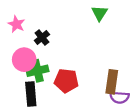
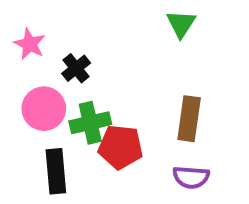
green cross: (37, 71) -> (90, 123), moved
brown rectangle: (112, 82) -> (189, 119), moved
purple semicircle: (119, 97) -> (191, 177), moved

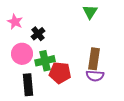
purple semicircle: (191, 177) -> (95, 76), moved

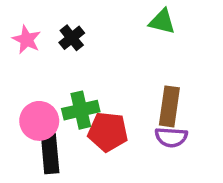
green triangle: (90, 12) -> (162, 22), turned -49
black cross: (38, 34) -> (72, 38), moved
pink circle: (22, 54) -> (39, 121), moved

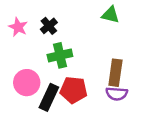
green cross: (81, 110) -> (60, 55), moved
black rectangle: (50, 153) -> (49, 97), moved, turned 30

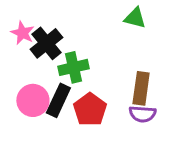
black cross: (49, 26) -> (46, 43), moved, size x1.5
red pentagon: (74, 90) -> (90, 109), turned 30
black rectangle: (49, 97) -> (58, 100), moved

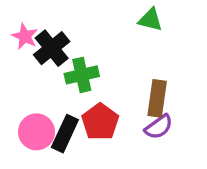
pink circle: (33, 100) -> (37, 132), moved
black rectangle: (58, 100) -> (65, 134), moved
purple semicircle: (143, 114) -> (159, 127), turned -40

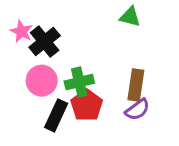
green cross: (82, 75) -> (79, 82), moved
pink circle: (37, 132) -> (42, 81), moved

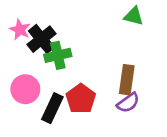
green triangle: (130, 17) -> (134, 16), moved
pink circle: (42, 81) -> (25, 89), moved
green cross: (79, 82) -> (58, 55), moved

